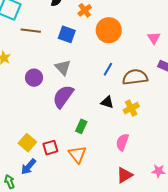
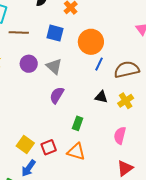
orange circle: (109, 30) -> (91, 42), moved
purple circle: (34, 78) -> (29, 64), moved
purple semicircle: (63, 96) -> (57, 95), size x0.7
orange triangle: (77, 154) -> (76, 152), turned -30

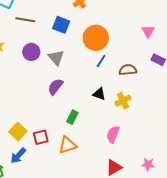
brown semicircle: (127, 70) -> (128, 70), size x0.7
orange triangle: (76, 152) -> (68, 145), turned -42

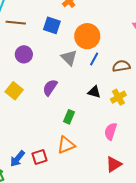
gray triangle: (56, 58) -> (69, 58), moved
yellow square: (18, 132) -> (14, 91), moved
red square: (41, 137) -> (39, 157), moved

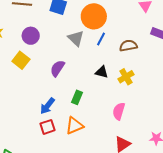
yellow square: (14, 91) -> (21, 60), moved
red square: (39, 157) -> (47, 127), moved
blue arrow: (17, 159) -> (47, 106), moved

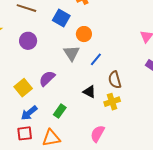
orange circle: (94, 16) -> (84, 34), moved, size x0.6
brown semicircle: (128, 46) -> (115, 80), moved, turned -108
yellow square: (21, 60) -> (23, 88), moved

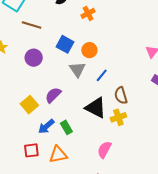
blue square: (61, 18) -> (65, 44), moved
black triangle: (89, 92) -> (96, 108), size x1.6
green rectangle: (60, 111) -> (66, 127), turned -64
blue arrow: (29, 113) -> (46, 126), moved

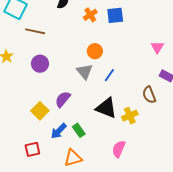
blue square: (65, 44) -> (115, 15), moved, turned -30
brown semicircle: (121, 95) -> (149, 95), moved
red square: (31, 150) -> (32, 149), moved

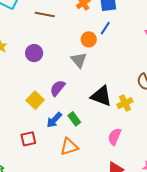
brown line: (35, 31) -> (45, 14), moved
blue line: (109, 75) -> (105, 28), moved

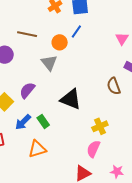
brown line: (45, 14) -> (27, 34), moved
yellow cross: (125, 103) -> (100, 126), moved
pink semicircle: (115, 137) -> (93, 149), moved

